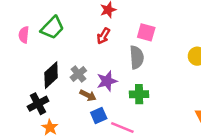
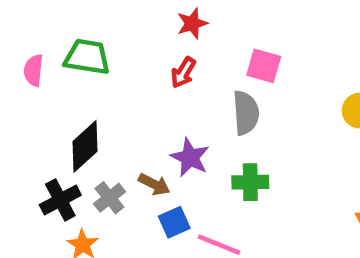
green trapezoid: (52, 28) -> (87, 57), turned -125
gray cross: (78, 74) -> (109, 198), moved
purple star: (107, 81) -> (190, 157), turned -30

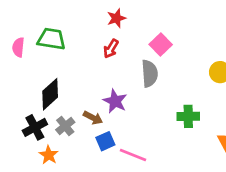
pink square: (264, 66) -> (161, 44), turned 30
green cross: (250, 182) -> (188, 116), moved

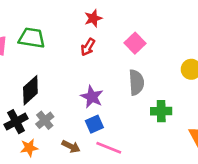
gray semicircle: (150, 73) -> (136, 82), moved
brown arrow: (93, 118) -> (71, 146), moved
blue square: (105, 141) -> (94, 124), moved
orange star: (49, 155) -> (29, 148), turned 30

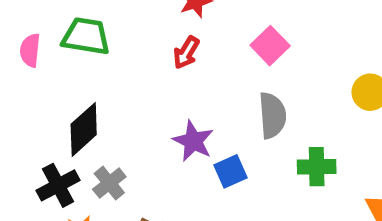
blue square: (94, 124) -> (230, 171), moved

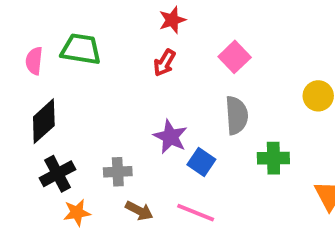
black diamond: (84, 129) -> (44, 121), moved
blue square: (230, 171) -> (201, 162), turned -32
gray cross: (109, 183) -> (118, 172), moved, turned 36

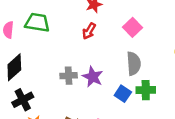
green cross: (273, 158) -> (146, 90), moved
blue square: (201, 162) -> (123, 94), moved
gray cross: (118, 172) -> (69, 76), moved

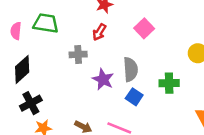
gray semicircle: (134, 64) -> (130, 69), moved
gray cross: (69, 76) -> (78, 54), moved
green cross: (146, 90) -> (169, 83), moved

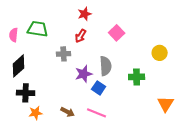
purple star: (103, 79) -> (84, 74), turned 30
blue square: (134, 97) -> (99, 88), moved
black cross: (31, 103) -> (26, 93), turned 30

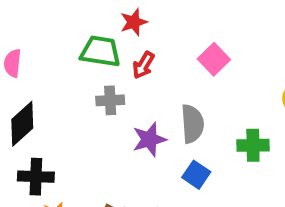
red star: (85, 14) -> (134, 22), moved
green trapezoid: (38, 29) -> (100, 51), moved
blue square: (99, 88) -> (196, 175), moved

